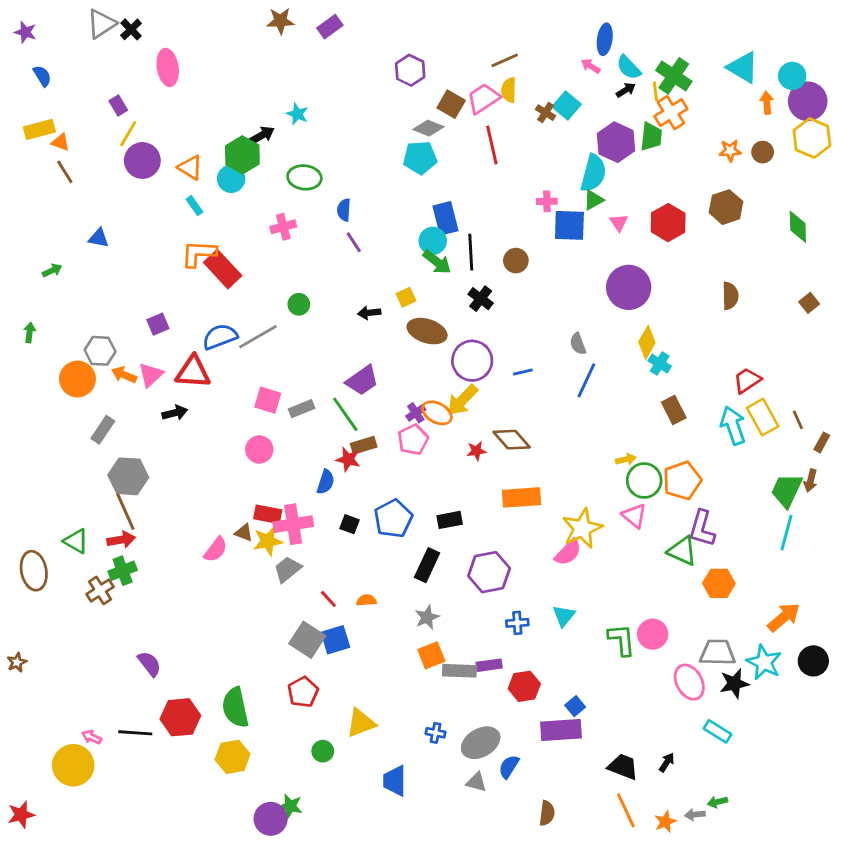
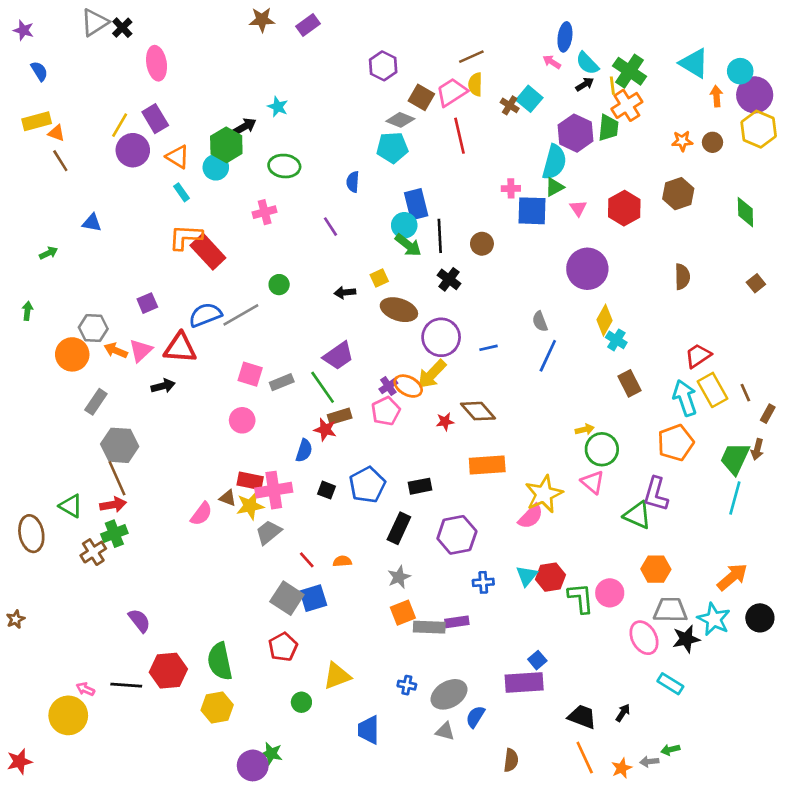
purple rectangle: (118, 106) -> (155, 119), moved, size x1.5
blue semicircle: (344, 210) -> (353, 182), moved
orange pentagon: (682, 480) -> (676, 443), moved
orange hexagon: (719, 583) -> (656, 569), moved
red hexagon: (524, 686) -> (550, 577), moved

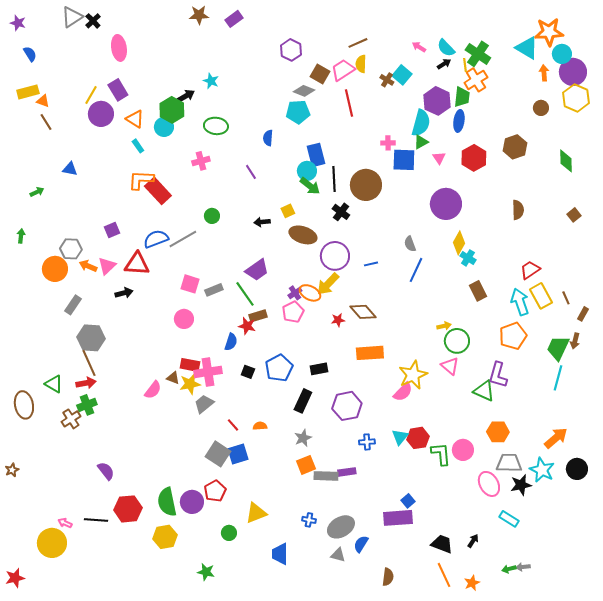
blue ellipse: (565, 37) -> (459, 121), moved
orange star: (682, 141) -> (549, 32), moved, size x1.8
brown circle: (482, 244) -> (366, 185), size x1.8
gray arrow: (649, 762) -> (523, 567), moved
purple circle: (253, 765) -> (192, 502), moved

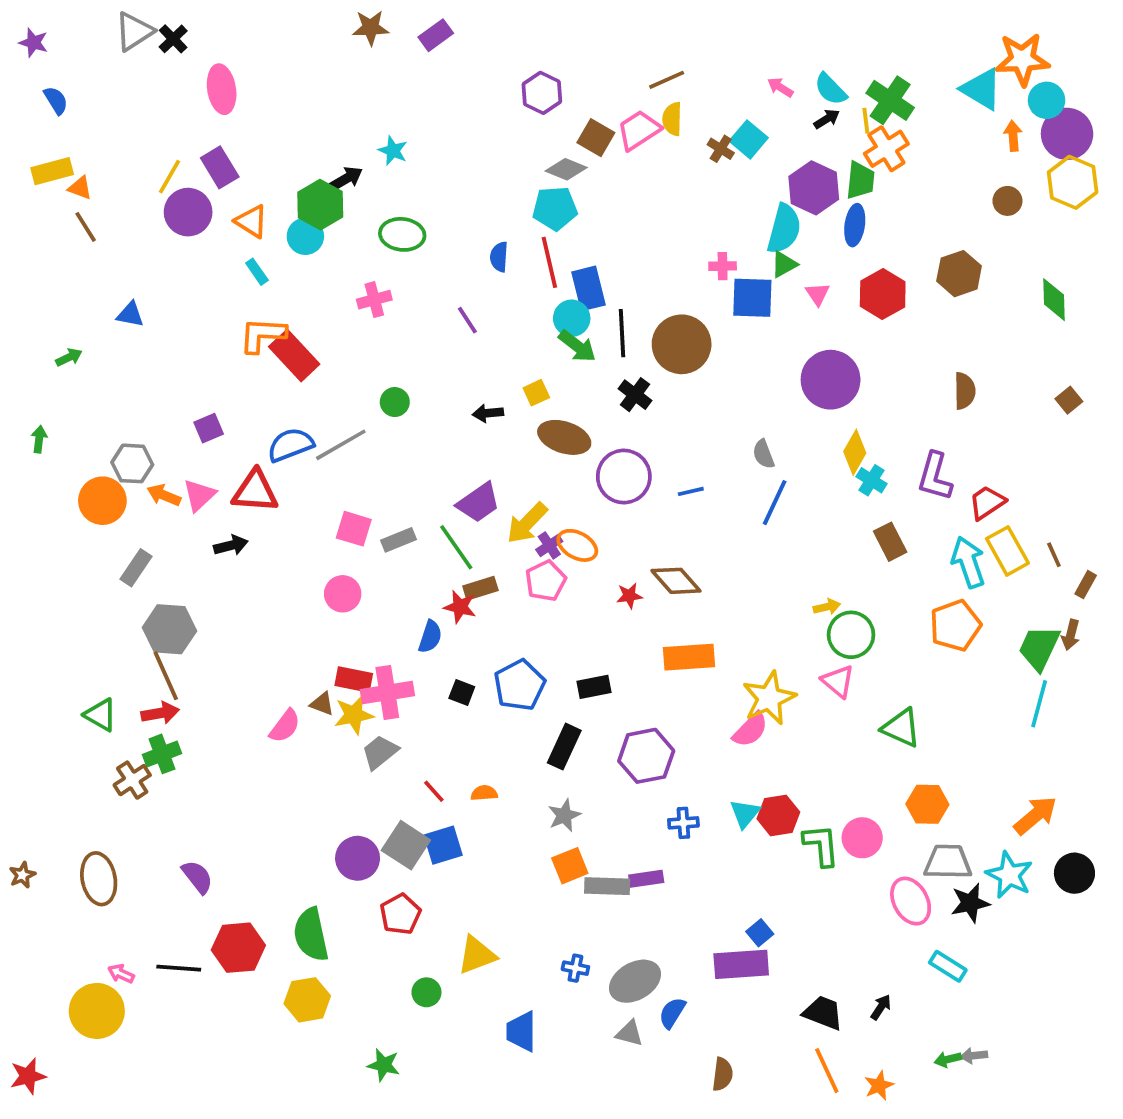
red line: (349, 103) -> (549, 262), moved
yellow arrow: (328, 284) -> (527, 523), moved
purple L-shape: (498, 375) -> (935, 477), moved
brown ellipse: (24, 405) -> (99, 879), moved
purple circle: (192, 502) -> (358, 858), moved

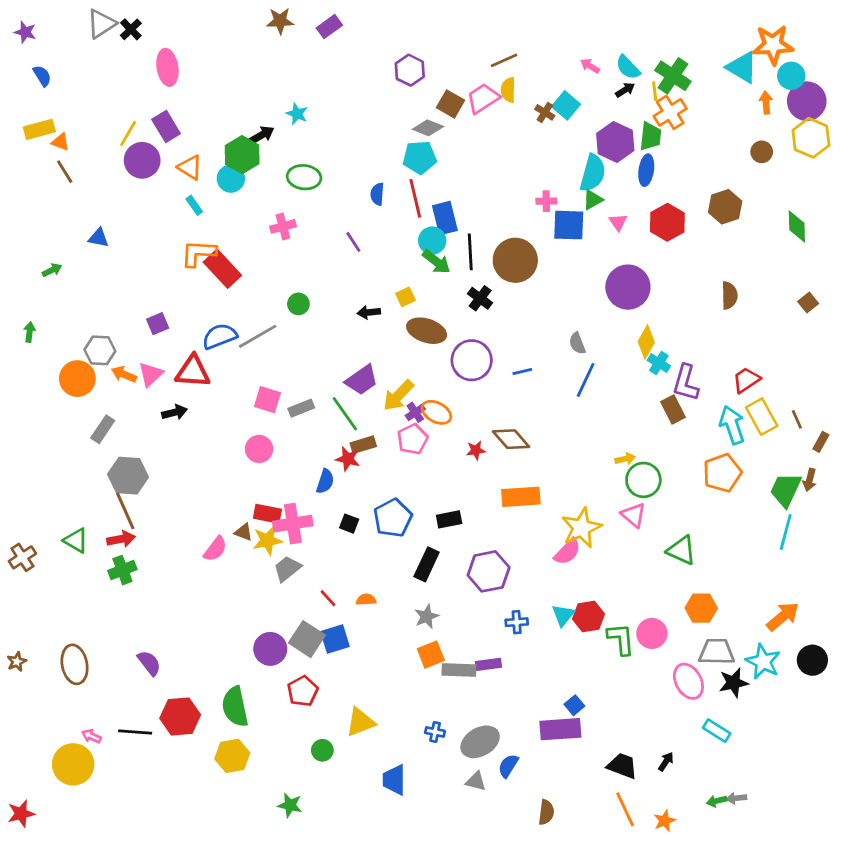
purple L-shape: (935, 477) -> (686, 383), moved
brown cross: (132, 780) -> (22, 557), moved

